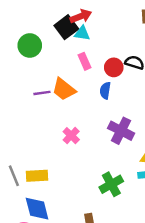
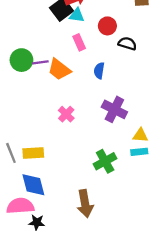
green circle: (30, 45) -> (21, 60), moved
red circle: (114, 67) -> (107, 26), moved
purple line: (42, 93) -> (40, 62), moved

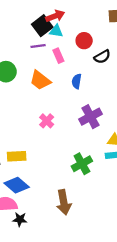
black semicircle: (127, 44) -> (102, 57), turned 133
purple line: (40, 62) -> (38, 46), moved
purple cross: (114, 109) -> (90, 117), turned 35
blue diamond: (33, 185) -> (17, 185), turned -35

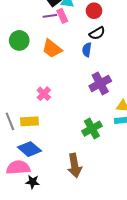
pink rectangle: (58, 56) -> (62, 16), moved
black semicircle: (102, 57) -> (97, 33), moved
pink cross: (47, 121) -> (44, 94), moved

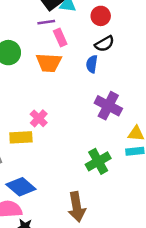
pink rectangle: (62, 16) -> (60, 37), moved
orange trapezoid: (52, 49) -> (49, 63), turned -35
purple cross: (100, 83) -> (108, 106), turned -35
yellow rectangle: (29, 121) -> (21, 137), moved

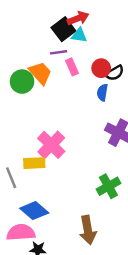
red circle: (101, 16) -> (101, 68), moved
orange trapezoid: (49, 63) -> (40, 73), moved, turned -135
pink cross: (39, 118) -> (51, 145), size x1.6

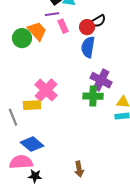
black semicircle: (115, 73) -> (98, 21), moved
blue semicircle: (102, 92) -> (88, 47), size x1.5
green cross: (108, 186) -> (93, 96), moved, turned 30
brown arrow: (88, 230) -> (79, 169), moved, size x0.7

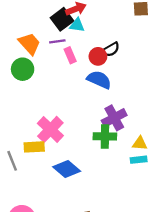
orange trapezoid: (37, 31) -> (30, 44), moved
blue semicircle: (88, 47) -> (99, 80), turned 105
purple cross: (101, 80) -> (114, 118), turned 35
blue diamond: (32, 144) -> (67, 169), moved

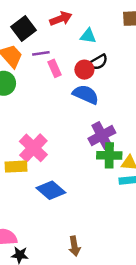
black square: (62, 19) -> (23, 29), moved
cyan triangle: (77, 25) -> (88, 36), moved
green cross: (105, 136) -> (109, 155), moved

